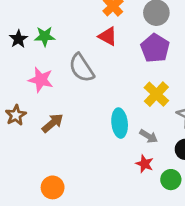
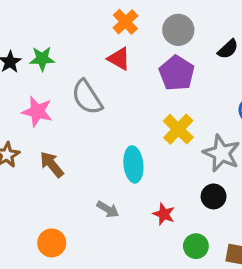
brown arrow: (53, 123) -> (52, 164), turned -90
gray arrow: (148, 136) -> (108, 209), moved
green circle: (171, 180) -> (196, 246), moved

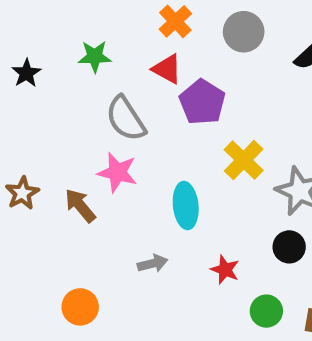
green star: (42, 59) -> (95, 57), moved
purple pentagon: (177, 73) -> (202, 102), moved
pink star: (37, 112) -> (117, 172), moved
gray arrow: (108, 209) -> (153, 263), turned -45

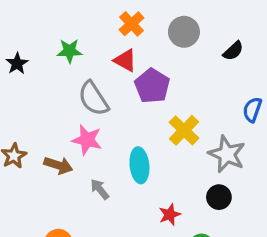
brown arrow: (80, 206) -> (58, 165), turned 148
gray arrow: (153, 263) -> (100, 189), moved, turned -115
red star: (225, 270) -> (170, 215), turned 30

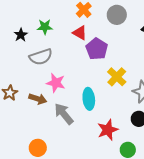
black star: (17, 64) -> (21, 35), moved
gray semicircle: (93, 99) -> (41, 57), moved, turned -75
gray arrow: (100, 189) -> (64, 114), size x1.6
red star: (170, 215) -> (108, 130), size x1.5

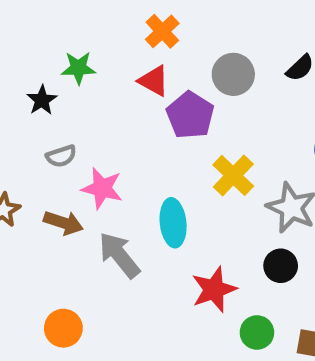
gray circle: (117, 15) -> (233, 74), moved
black star: (21, 35) -> (42, 100), moved
gray semicircle: (41, 57) -> (61, 156), moved, size x0.6

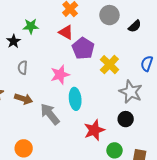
gray circle: (233, 74) -> (109, 15), moved
gray semicircle: (61, 156) -> (23, 68), turned 112
yellow cross: (233, 175) -> (109, 65), moved
pink star: (102, 188) -> (60, 75), moved, turned -30

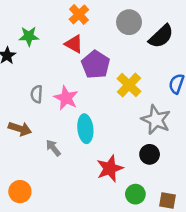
black semicircle: (135, 26) -> (161, 36), size x1.5
gray semicircle: (23, 68) -> (37, 94), moved
pink star: (60, 75) -> (66, 98), turned -30
gray arrow: (50, 114) -> (53, 148), size x0.6

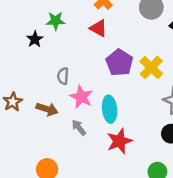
purple pentagon: (96, 65) -> (119, 63), moved
pink star: (66, 98) -> (81, 97), moved
red star: (110, 168) -> (119, 141), moved

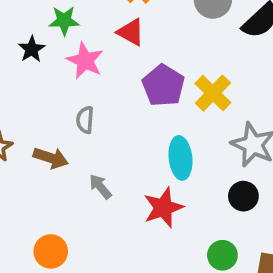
gray semicircle: (63, 76) -> (85, 120), moved
pink star: (81, 97) -> (85, 61), moved
cyan ellipse: (110, 109) -> (180, 158), moved

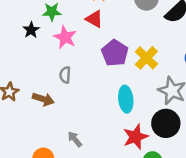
gray arrow: (100, 187) -> (75, 139), moved
black circle: (243, 196) -> (166, 123), size x1.5
red star: (163, 208) -> (135, 137), moved

